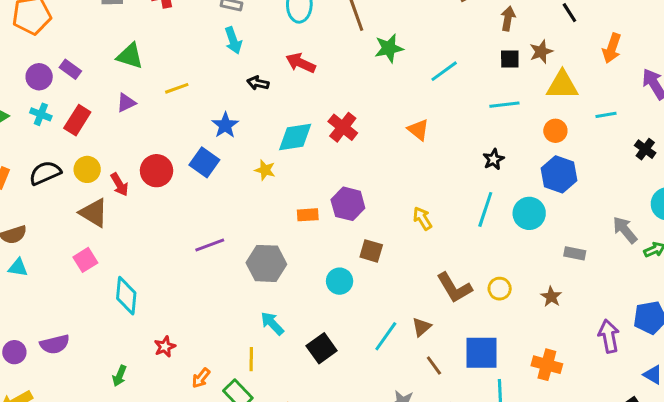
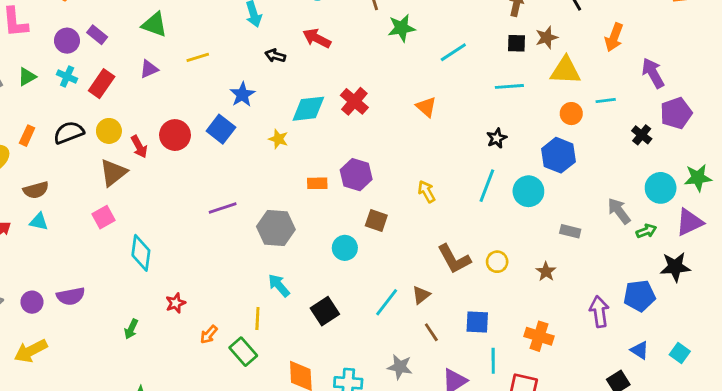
orange circle: (555, 131) -> (571, 114), moved
brown triangle: (94, 213) -> (113, 173), turned 48
blue square: (482, 353) -> (477, 322), size x0.7

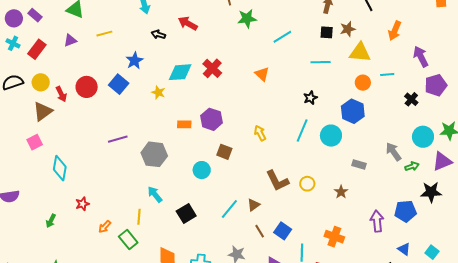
blue square: (477, 322) -> (283, 231), moved, turned 30

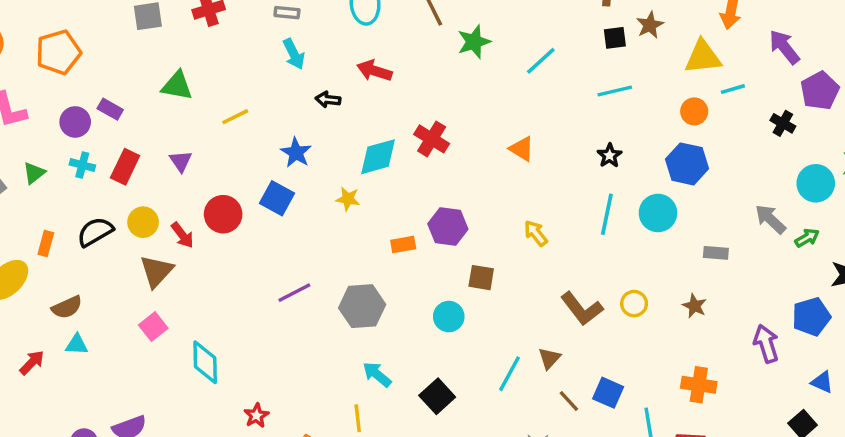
purple triangle: (70, 40) -> (181, 161), moved, turned -32
yellow triangle: (360, 52) -> (703, 57), moved
orange triangle: (262, 74) -> (522, 149), moved

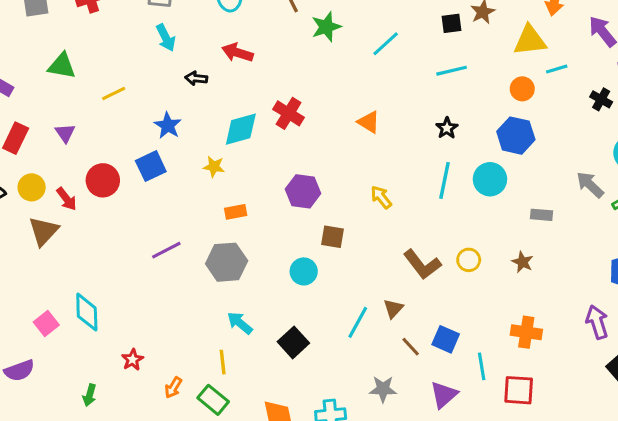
blue square: (277, 198) -> (151, 166), turned 36
orange rectangle: (403, 245) -> (236, 212), moved
pink square: (153, 327) -> (46, 324), moved
purple arrow: (766, 344) -> (597, 322), moved

